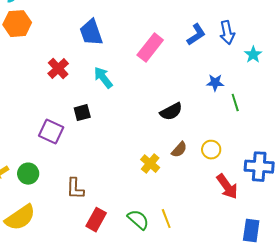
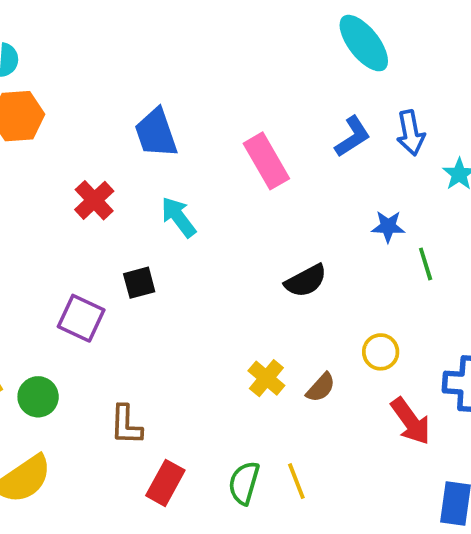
pink rectangle: (150, 48) -> (266, 161), turned -68
brown semicircle: (179, 150) -> (321, 387), moved
green semicircle: (138, 220) -> (244, 483), turned -115

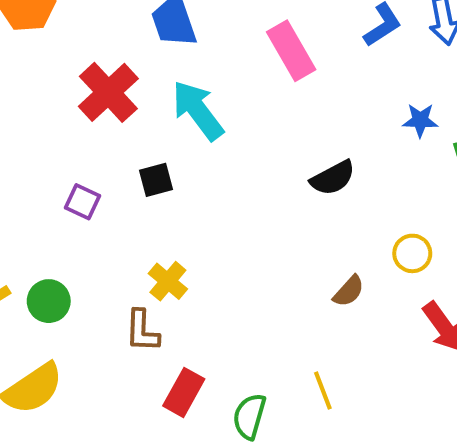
red cross: (94, 200) -> (108, 92), size x1.4
cyan arrow: (178, 217) -> (198, 110), size x1.4
purple square: (81, 318) -> (82, 202), moved, size x0.7
yellow cross: (266, 378) -> (168, 281), moved
green semicircle: (244, 483) -> (249, 416), moved

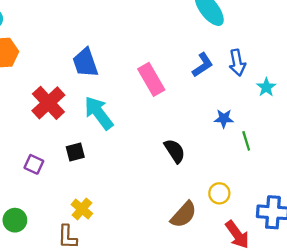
black semicircle: (333, 178) -> (175, 151), turned -95
brown semicircle: (349, 291) -> (184, 215), size x1.5

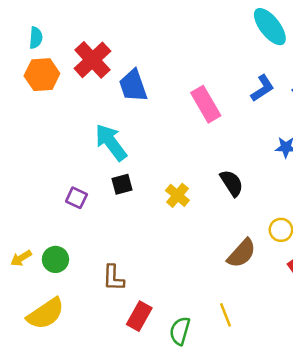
red cross: (48, 103) -> (92, 60), moved
cyan arrow: (99, 113) -> (111, 142), moved
yellow cross: (82, 209) -> (177, 195), moved

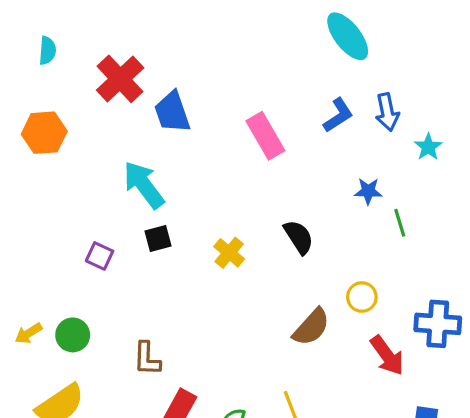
orange hexagon: (42, 75) -> (44, 133), moved

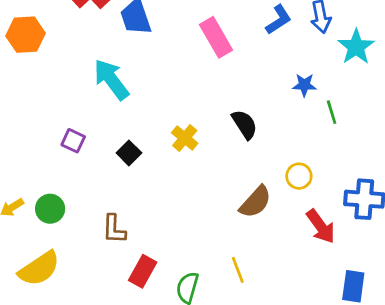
cyan star: (428, 147) -> (356, 47), size x1.5
black square: (158, 239) -> (129, 153), moved, turned -30

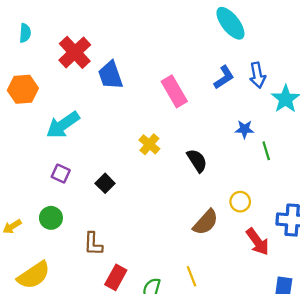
cyan arrow: (111, 80) -> (63, 125), moved, turned -88
yellow cross: (185, 138) -> (149, 144), moved
green circle: (50, 209) -> (51, 218), moved

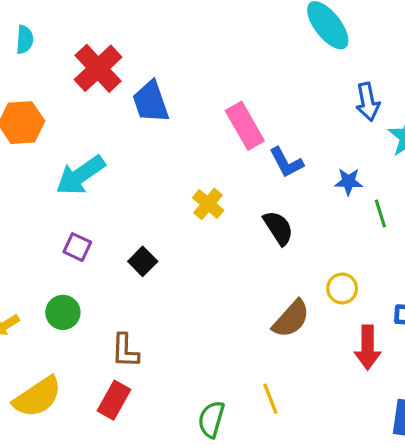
blue L-shape: (224, 77) -> (286, 162), moved, turned 95
red arrow: (257, 242) -> (368, 348), turned 36
red rectangle: (116, 277) -> (114, 400), moved

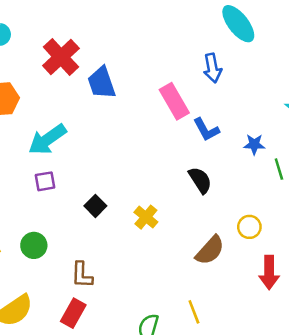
blue arrow: (368, 102) -> (212, 68), moved
yellow cross: (208, 204) -> (146, 217), moved
purple square: (77, 247) -> (45, 181), moved, turned -35

